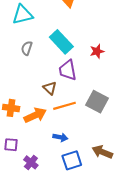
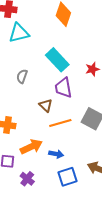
gray semicircle: (27, 48) -> (22, 76), moved
orange arrow: (35, 115) -> (31, 147), moved

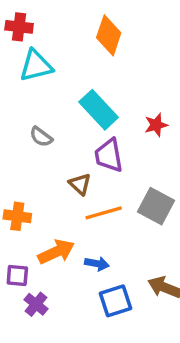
gray semicircle: (22, 76) -> (41, 137), turned -72
purple cross: (27, 179) -> (36, 304), moved

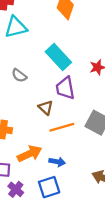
blue square: (115, 301) -> (49, 187), moved

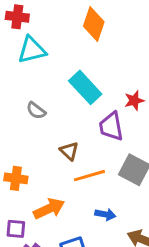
purple trapezoid: (65, 88) -> (111, 126), moved
blue arrow: (57, 162) -> (105, 214), moved

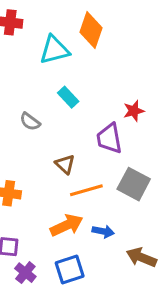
cyan triangle: (32, 50) -> (54, 50), moved
cyan rectangle: (85, 87) -> (68, 97), moved, size x0.6
orange arrow: (49, 209) -> (67, 225), moved

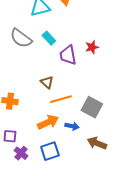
gray semicircle: (30, 122) -> (21, 38), moved, size x1.6
purple trapezoid: (109, 138) -> (68, 55), moved
gray square: (134, 184) -> (92, 107), moved

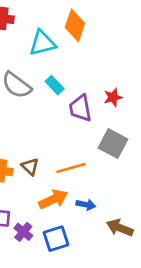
brown triangle: (47, 82) -> (30, 167), moved
gray square: (92, 107) -> (113, 144), moved
purple cross: (21, 153) -> (23, 232), moved

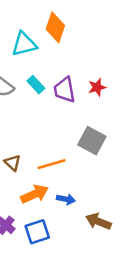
red star: (113, 97) -> (97, 87), moved
purple trapezoid: (80, 108) -> (65, 90), moved

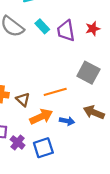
brown triangle: (12, 163) -> (23, 99), moved
brown arrow: (98, 221) -> (94, 112), moved

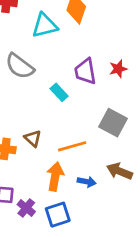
cyan rectangle: (42, 26) -> (59, 92), moved
brown triangle: (23, 99) -> (33, 138), moved
orange arrow: (41, 117) -> (55, 176), turned -55

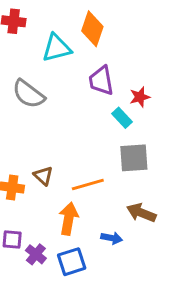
purple trapezoid: (85, 71) -> (101, 81), moved
cyan rectangle: (59, 92) -> (122, 118), moved
gray square: (113, 123) -> (134, 158), turned -32
blue arrow: (87, 182) -> (112, 238), moved

